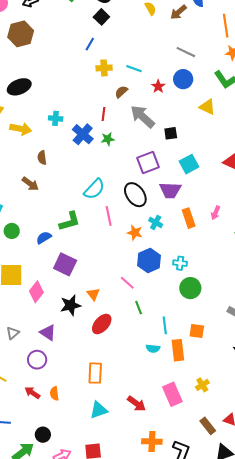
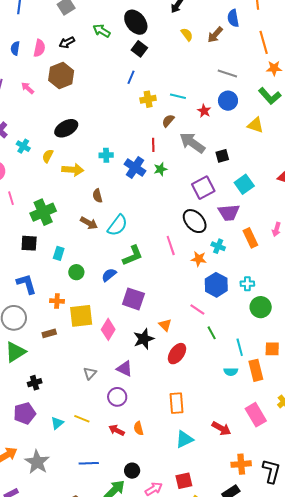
cyan semicircle: (94, 189) -> (118, 225), moved

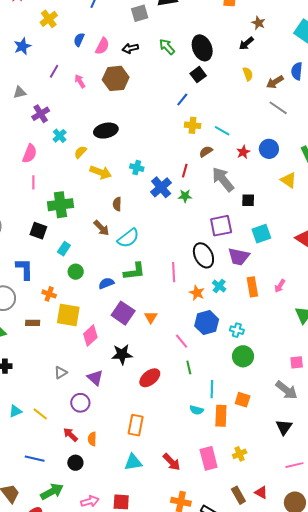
gray line: (227, 73) -> (278, 108), moved
orange triangle: (165, 325) -> (151, 317), moved
black circle: (132, 471) -> (75, 463), moved

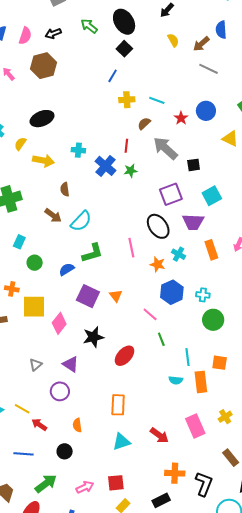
red arrow: (71, 435) -> (39, 425), moved

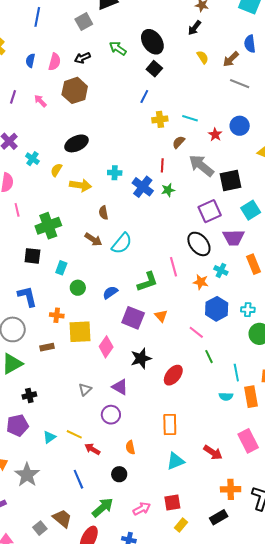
black square: (194, 165) -> (231, 181), size x1.6
green L-shape: (92, 253) -> (148, 282), moved
blue line: (24, 454) -> (78, 479), turned 66

